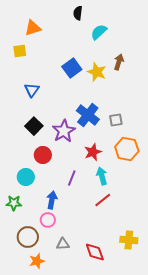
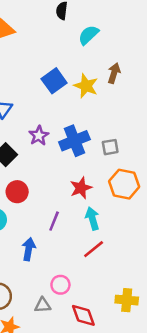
blue cross: (88, 115) -> (74, 141), turned 30
purple star: (64, 131) -> (39, 136), moved, size x0.7
pink circle: (48, 220) -> (60, 285), moved

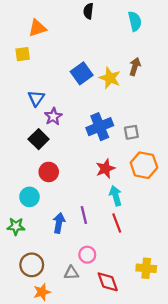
cyan semicircle: (88, 35) -> (135, 21), moved, turned 120
purple star: (39, 136) -> (53, 116), moved
purple line: (54, 221) -> (84, 215), moved, turned -36
red line: (94, 249) -> (117, 223), turned -72

